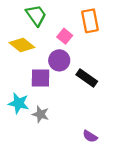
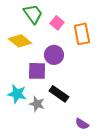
orange rectangle: (90, 21) -> (82, 34), moved
pink square: (65, 36) -> (57, 23), moved
black rectangle: (87, 78) -> (59, 94), moved

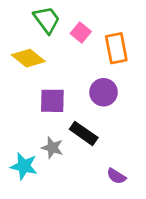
purple circle: (54, 55) -> (104, 92), moved
cyan star: (17, 94) -> (24, 166), moved

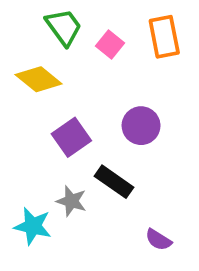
orange rectangle: (116, 48) -> (164, 37), moved
purple square: (52, 101) -> (71, 137), turned -36

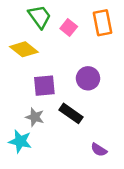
purple square: (71, 137) -> (44, 86), turned 30
gray star: (71, 201) -> (35, 117), moved

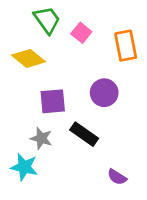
orange rectangle: (103, 23) -> (126, 46), moved

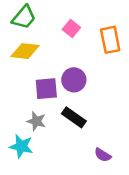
green trapezoid: (47, 20) -> (24, 17), moved, turned 76
yellow diamond: (28, 58) -> (25, 51), turned -32
purple circle: (104, 93) -> (74, 80), moved

